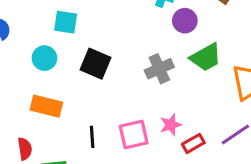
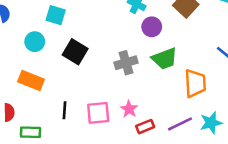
pink star: (171, 125) -> (129, 109), turned -30

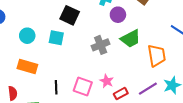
cyan square: (56, 15) -> (56, 38), moved
black square: (75, 52) -> (70, 15), moved
pink square: (98, 113) -> (83, 87), turned 30

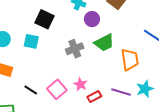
black line: (56, 87) -> (31, 90), turned -56
pink square: (83, 87) -> (57, 89), turned 30
purple line: (148, 89) -> (121, 92), turned 48

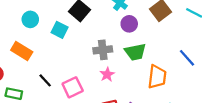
pink star: (80, 84) -> (107, 74), moved

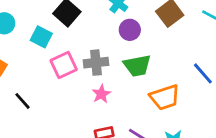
orange trapezoid: (157, 77) -> (165, 97), turned 65
pink square: (73, 87) -> (64, 65), moved

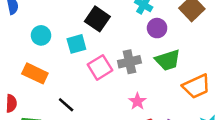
cyan square: (41, 37) -> (76, 44), turned -36
pink star: (101, 94) -> (137, 101), moved

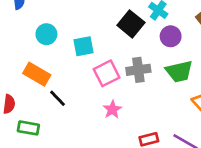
black square: (97, 19) -> (131, 24), moved
pink star: (137, 101) -> (112, 109), moved
black line: (66, 105) -> (57, 98), moved

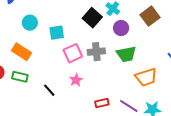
black line: (57, 98) -> (49, 90), moved
green rectangle: (28, 128) -> (20, 77), moved

